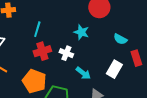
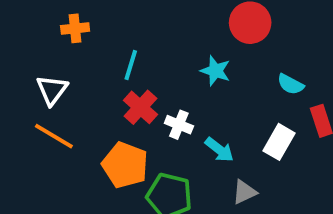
red cross: (42, 51) -> (140, 107), turned -30
white cross: (66, 53) -> (179, 125), moved

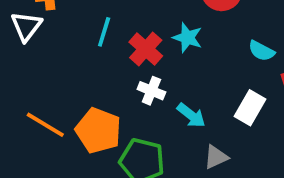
white triangle: (52, 90) -> (26, 26), moved
red cross: (140, 107) -> (146, 49), moved
orange line: (54, 136) -> (45, 125), moved

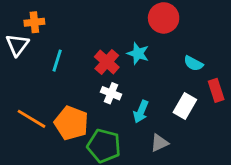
cyan line: (104, 32) -> (57, 61), moved
cyan arrow: (191, 115) -> (141, 112), turned 75

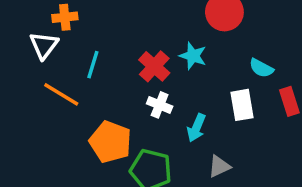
white rectangle: (185, 106) -> (242, 105), moved, turned -40
orange line: (32, 119) -> (61, 94), moved

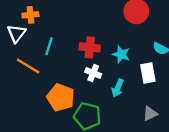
cyan star: (193, 56) -> (121, 54), moved
red cross: (154, 66) -> (90, 47), turned -36
gray triangle: (219, 166) -> (150, 114), moved

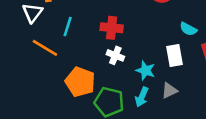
cyan star: (121, 54) -> (146, 70), moved
cyan arrow: (118, 88) -> (142, 97), moved
gray triangle: (150, 114) -> (169, 91), moved

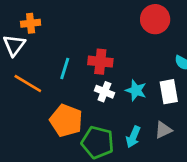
cyan line: (68, 27) -> (65, 68), moved
cyan star: (146, 70) -> (136, 90), moved

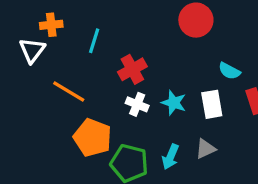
red cross: (100, 62) -> (132, 69), turned -35
cyan line: (65, 68) -> (94, 41), moved
orange line: (28, 83) -> (69, 92), moved

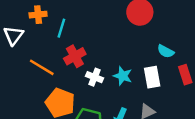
orange cross: (51, 25) -> (38, 15), moved
red cross: (132, 69) -> (75, 56), moved

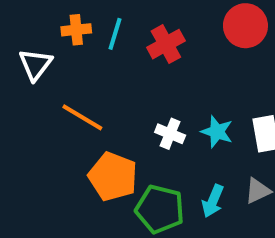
cyan line: (61, 28) -> (115, 34), moved
red cross: (75, 56) -> (166, 44), moved

